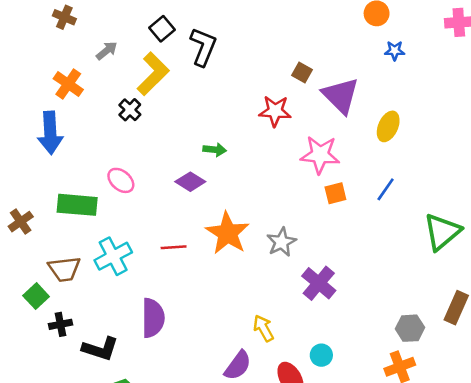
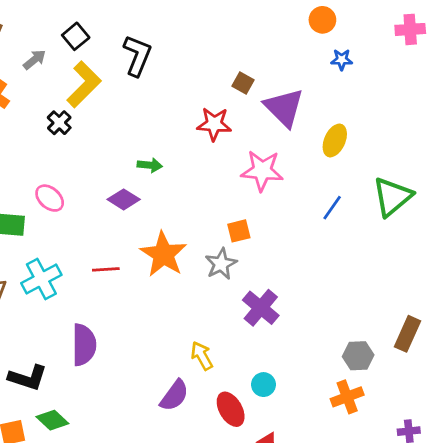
black square: (162, 29) -> (76, 36), moved
orange square: (335, 193) -> (239, 231), moved
green triangle: (442, 232) -> (392, 197), moved

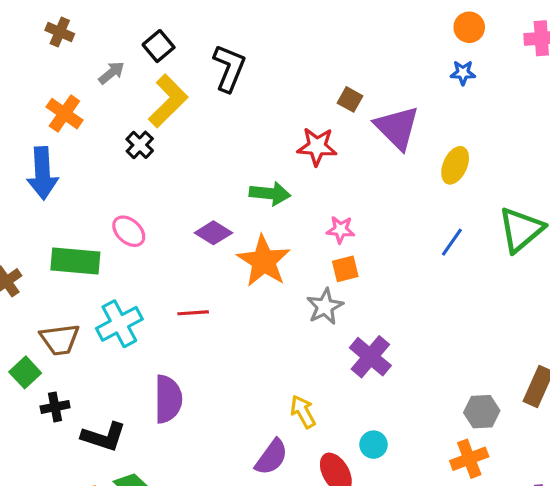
orange circle: (322, 20) -> (469, 27), moved
green arrow: (150, 165) -> (270, 194), moved, size x1.4
pink star: (262, 171) -> (341, 230), moved, size x0.6
orange star: (163, 254) -> (264, 261), moved

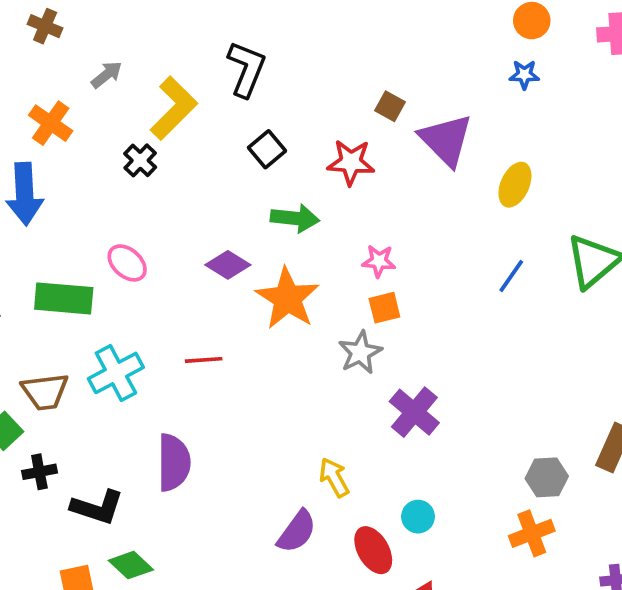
black square: (159, 46) -> (267, 149), moved

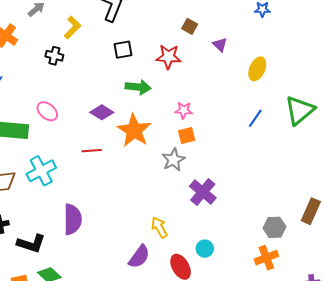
yellow L-shape: (174, 108) -> (73, 27), size x0.7
purple triangle: (446, 140) -> (220, 45), size x0.5
black square: (267, 149) -> (123, 50), turned 30
black cross: (140, 160) -> (54, 56), turned -30
red line: (204, 360) -> (92, 151), moved

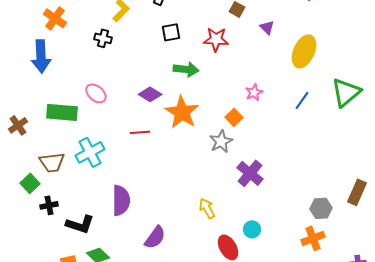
yellow ellipse: (257, 69) -> (304, 51), size x1.4
pink star: (184, 110) -> (254, 92), moved, turned -30
orange square: (187, 136) -> (234, 117), turned -30
purple semicircle: (139, 257) -> (155, 237), moved

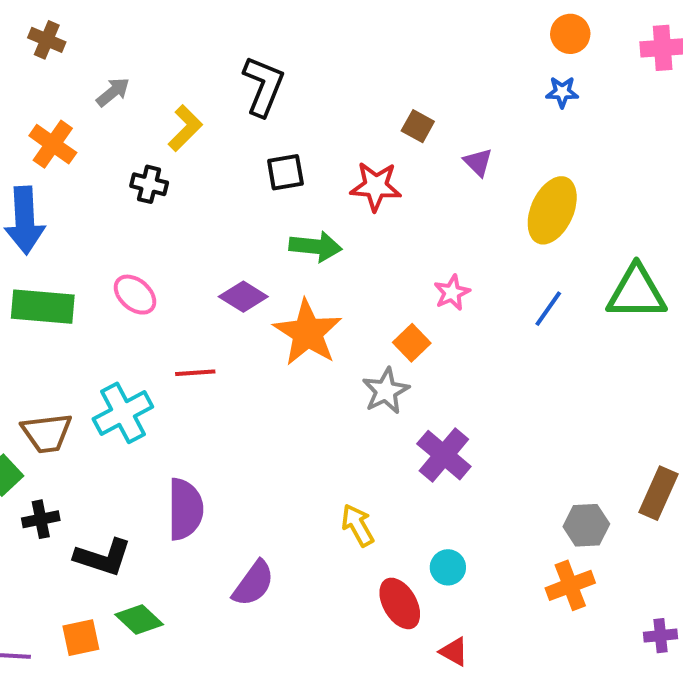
green triangle: (346, 92) -> (636, 293), turned 40
green rectangle: (62, 112) -> (43, 307), moved
red line: (140, 132) -> (195, 373), moved

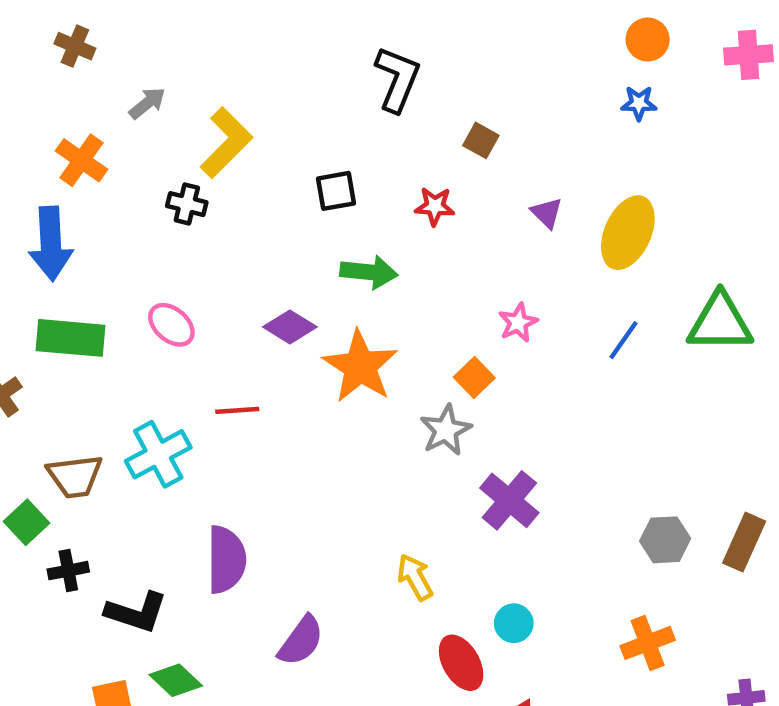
black L-shape: (263, 86) -> (397, 79), moved
yellow L-shape: (185, 128) -> (226, 143), size x1.4
purple triangle: (478, 162) -> (547, 213), moved
red star: (376, 186) -> (435, 206), size x0.7
gray hexagon: (586, 525) -> (665, 540), moved

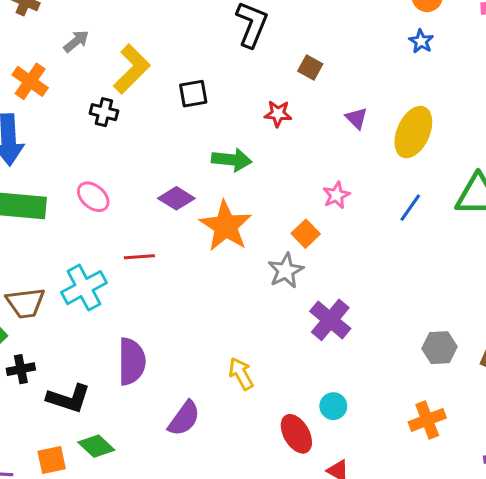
blue star: (639, 103) -> (421, 41), turned 30
black square: (336, 191) -> (193, 94), moved
yellow arrow: (415, 577) -> (241, 374), moved

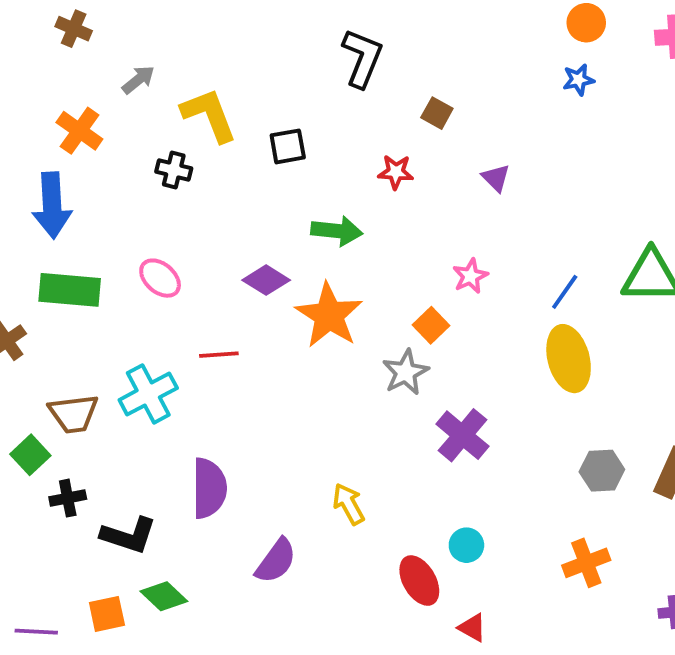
blue star: (421, 41) -> (578, 80), turned 30
yellow L-shape: (132, 69) -> (209, 115), turned -66
yellow ellipse: (413, 132) -> (569, 359), moved, turned -39

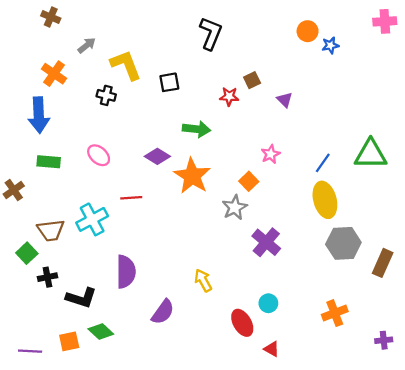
orange circle: (586, 23) -> (308, 31), moved
brown square: (437, 113) -> (252, 80), moved, turned 35
green rectangle: (70, 290) -> (49, 162), size x0.7
gray hexagon: (602, 471) -> (343, 243), moved, size x1.4

